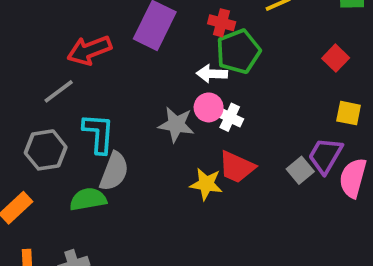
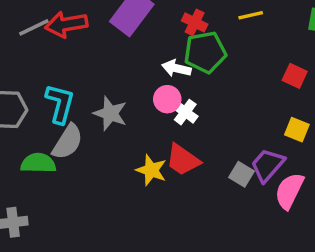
red square: (336, 58) -> (295, 76), turned -30
gray line: (59, 91) -> (34, 27), moved
gray star: (176, 125) -> (110, 113), moved
gray square: (300, 170) -> (242, 174), turned -30

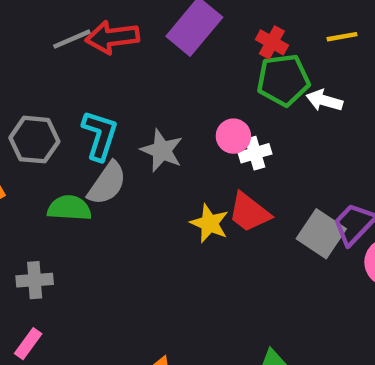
white arrow: (176, 68) -> (324, 100), moved
white cross: (185, 112) -> (255, 153), turned 35
gray square: (242, 174) -> (321, 234), size x1.5

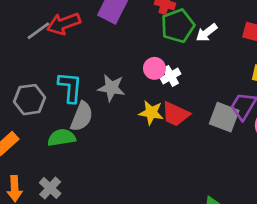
white arrow: (324, 100) -> (207, 33), turned -40
yellow star: (209, 223) -> (151, 113), moved
gray cross: (35, 280) -> (50, 188), turned -30

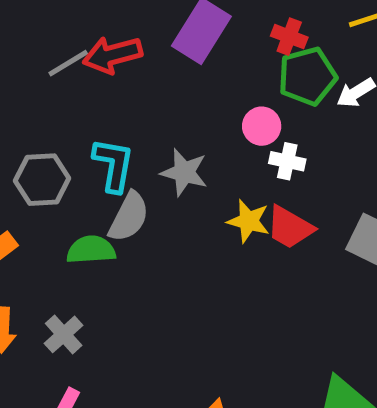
pink circle: (154, 68) -> (262, 126), moved
white cross: (171, 76) -> (287, 161), turned 36

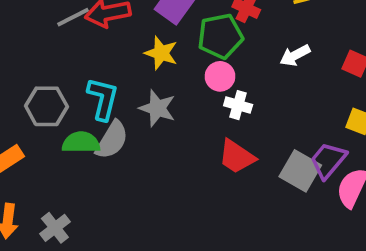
green pentagon: (307, 76) -> (220, 36), moved
yellow star: (249, 221) -> (161, 53), moved
green semicircle: (91, 250) -> (81, 142), moved

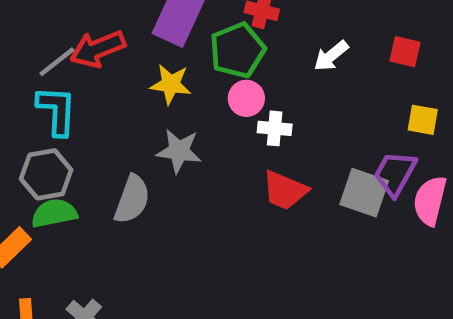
cyan L-shape: (103, 99) -> (57, 111), moved
green semicircle: (81, 142) -> (54, 213), moved

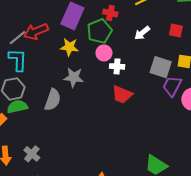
gray square: (364, 193) -> (161, 67), moved

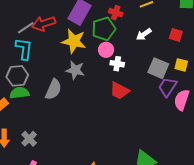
yellow star: (69, 47) -> (74, 41), size x1.4

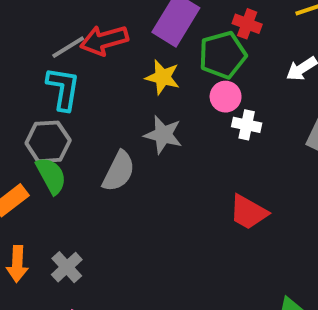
yellow star: (74, 41) -> (163, 77), size x0.7
red trapezoid: (119, 91) -> (248, 212), moved
green semicircle: (20, 93) -> (51, 176), turned 66

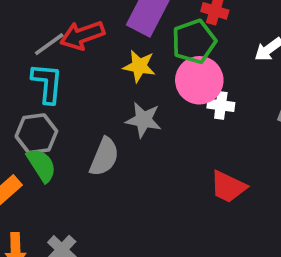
pink circle: (226, 97) -> (199, 80), size x1.6

